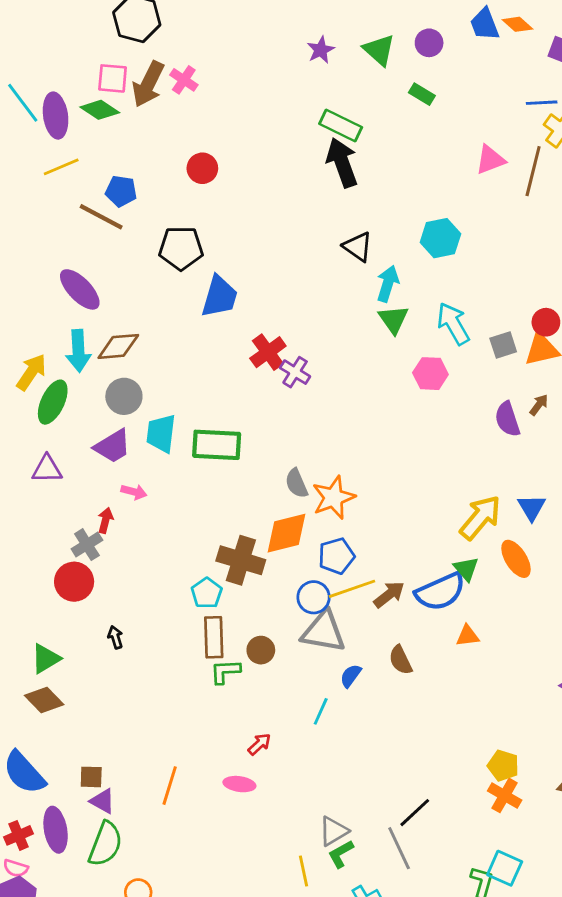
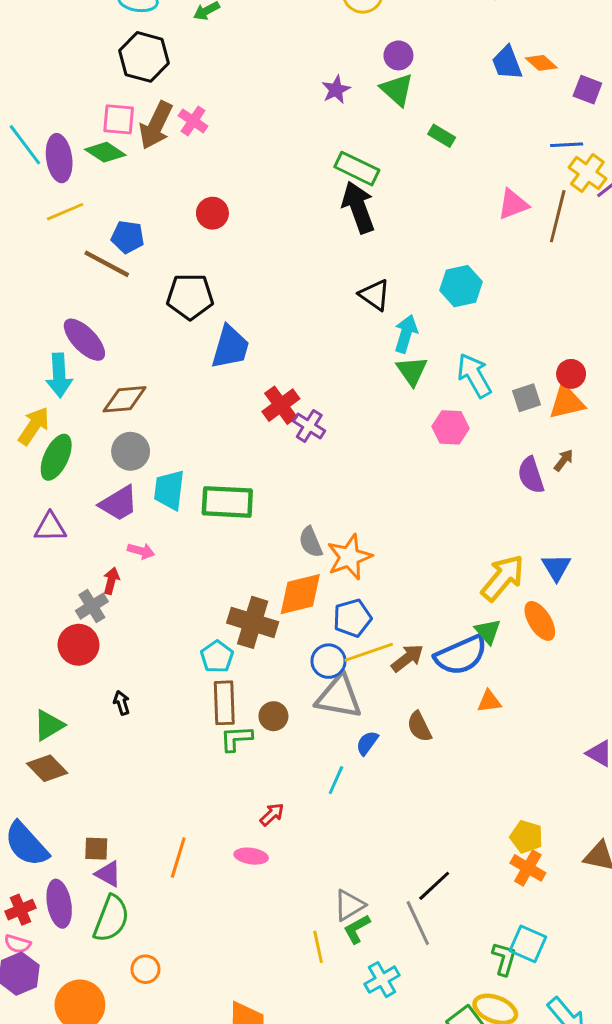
purple circle: (429, 43) -> (398, 55), moved
cyan arrow: (78, 351) -> (59, 375), moved

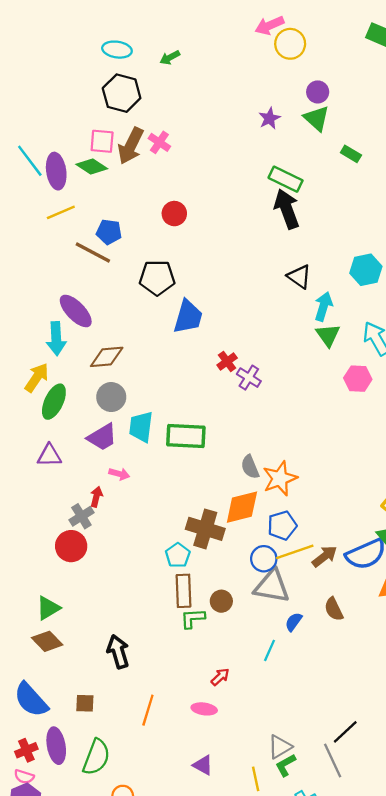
red cross: (281, 405) -> (227, 361), size x0.7
black arrow: (122, 703) -> (118, 652), moved, size x1.8
purple triangle: (108, 874) -> (203, 765), moved

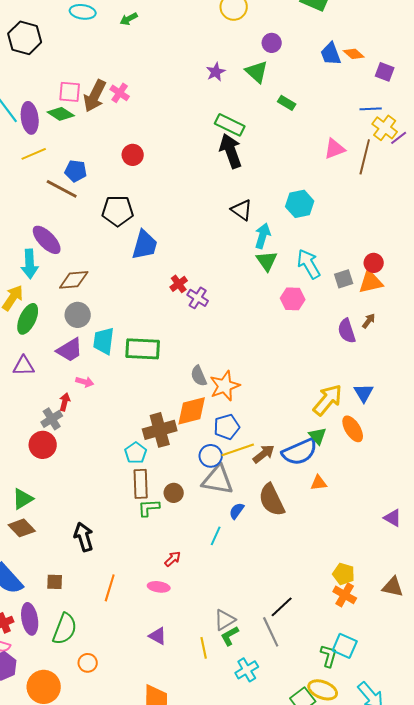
purple circle: (318, 92) -> (272, 43), moved
black hexagon: (122, 93) -> (25, 38), moved
brown cross: (205, 529) -> (160, 430), turned -32
brown semicircle: (334, 609) -> (272, 500), size x1.6

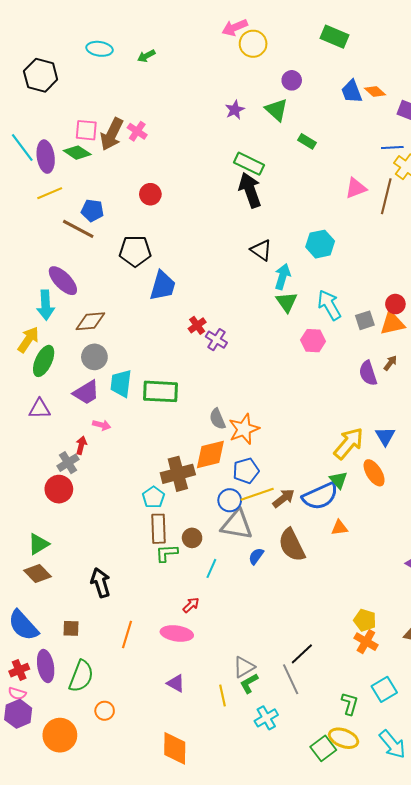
cyan line: (216, 536) -> (211, 568), moved
pink ellipse: (159, 587) -> (177, 633), size x1.4
cyan square: (345, 646) -> (384, 689), moved, turned 35

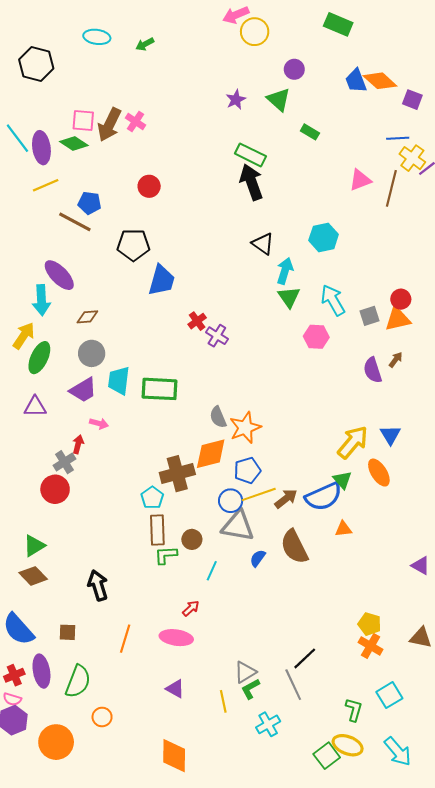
orange diamond: (375, 92) -> (380, 81), size x1.5
brown diamond: (90, 321) -> (87, 317), size x0.7

